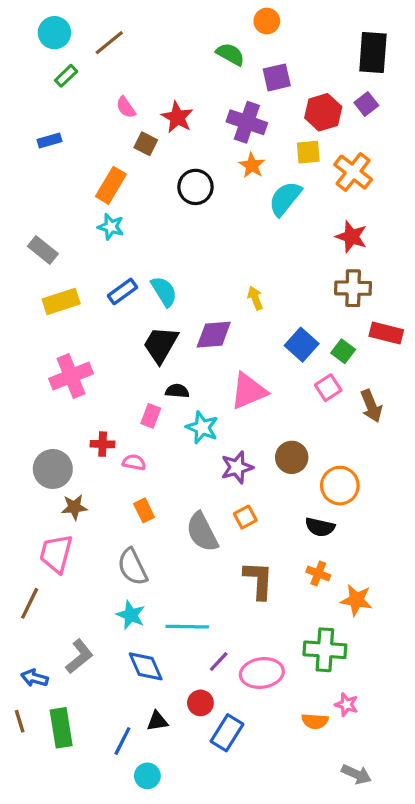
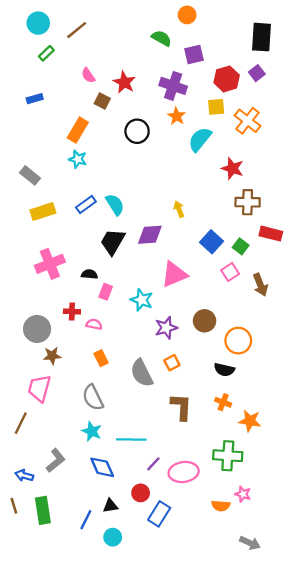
red star: (351, 237) -> (232, 168), moved
black semicircle: (177, 391) -> (89, 274), moved
cyan circle: (147, 776) -> (113, 537), moved

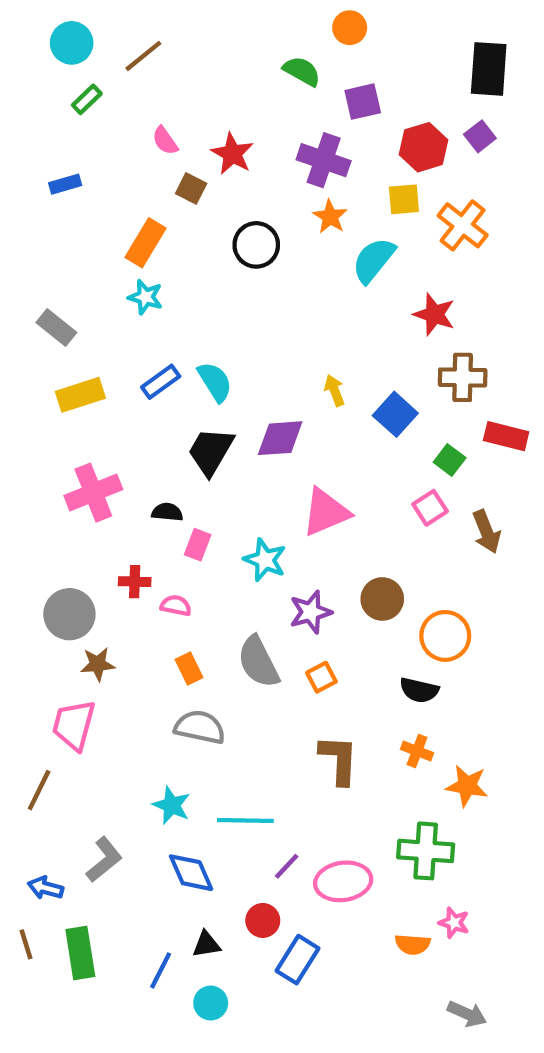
blue square: (212, 242) -> (395, 414), moved
gray semicircle: (142, 373) -> (258, 662), moved
gray semicircle: (93, 398) -> (200, 727), moved, turned 128

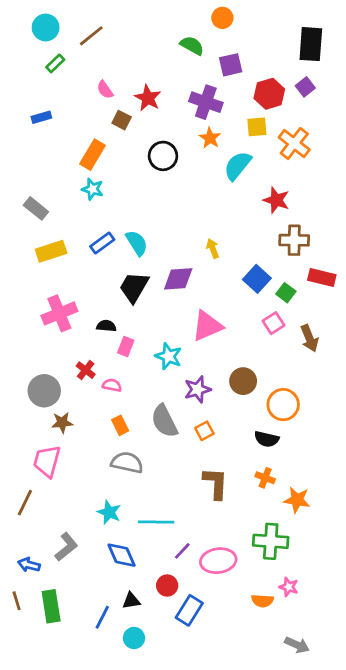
blue square: (395, 414) -> (257, 279), moved
red cross: (135, 582) -> (86, 370), turned 36

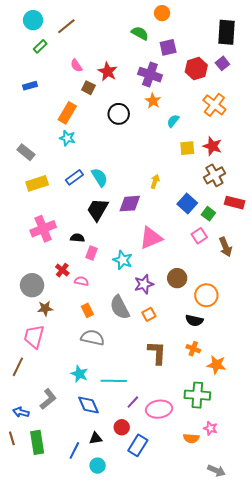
yellow square: (257, 127) -> (187, 148), moved
cyan semicircle: (238, 166) -> (173, 121), size x0.6
red star: (276, 200) -> (212, 146), moved
brown cross: (294, 240) -> (214, 175), turned -30
yellow arrow: (213, 248) -> (155, 181), turned 40

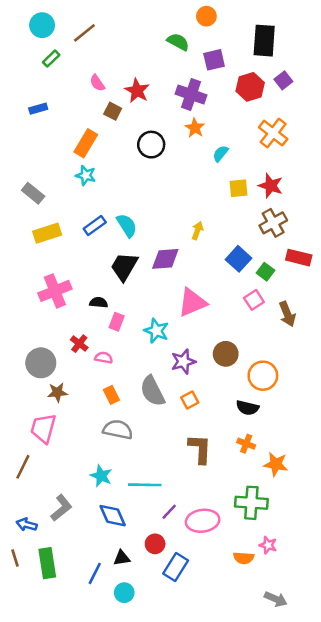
black rectangle: (227, 32) -> (264, 41), moved

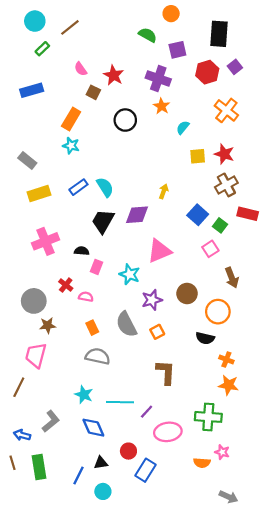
blue rectangle: (38, 109) -> (32, 90), size x1.5
brown arrow: (287, 314) -> (232, 278), moved
orange cross: (246, 444) -> (226, 360), moved
purple line: (169, 512) -> (147, 412), moved

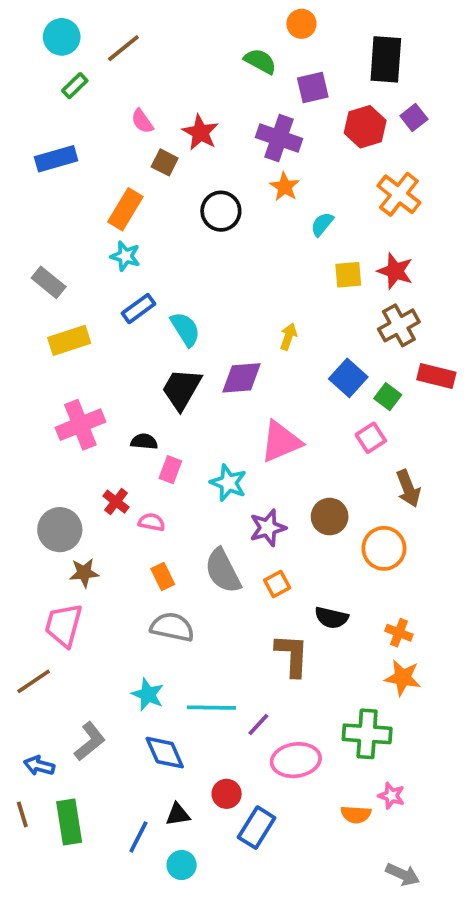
blue rectangle: (78, 187) -> (138, 309), moved
black semicircle: (205, 338) -> (331, 618), moved
brown line: (19, 387) -> (34, 681), turned 30

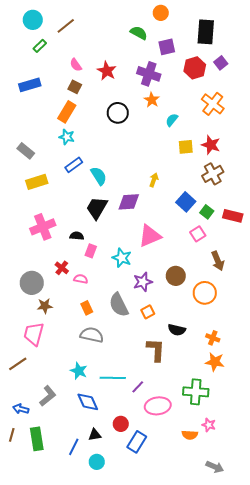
brown square: (165, 162) -> (75, 87), moved
red rectangle: (436, 376) -> (233, 216), moved
brown line: (22, 814) -> (12, 435), turned 32

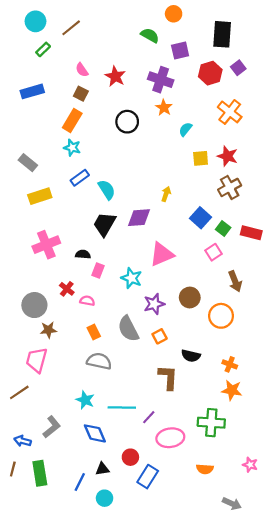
pink star: (209, 425) -> (250, 465), moved

